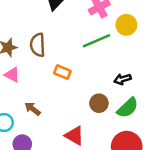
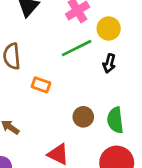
black arrow: (122, 79) -> (109, 63), moved, turned -56
green semicircle: (128, 108) -> (115, 120), turned 130

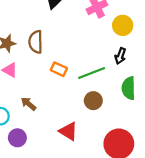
green line: (77, 48) -> (92, 73), moved
green semicircle: (115, 120) -> (129, 88), moved

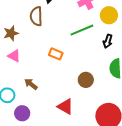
brown semicircle: (36, 42) -> (36, 16), moved
green line: (92, 73) -> (82, 30), moved

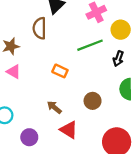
brown arrow: (31, 84) -> (54, 107), moved
purple circle: (22, 113) -> (29, 137), moved

